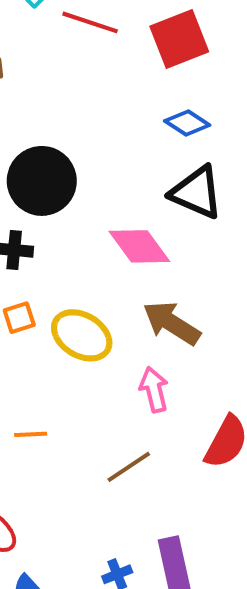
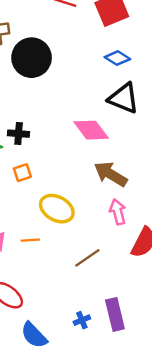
black circle: (42, 181) -> (32, 58), moved
yellow ellipse: (82, 335) -> (57, 209), moved
pink arrow: (154, 390) -> (118, 212), moved

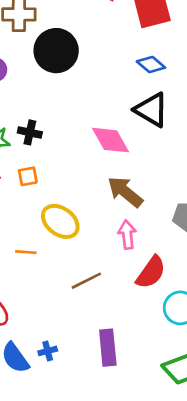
blue cross: (82, 320) -> (48, 351), moved

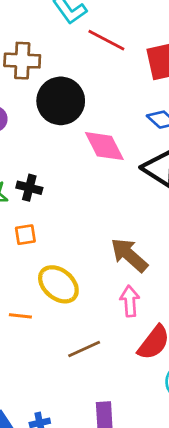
pink diamond: (110, 140) -> (104, 146), moved

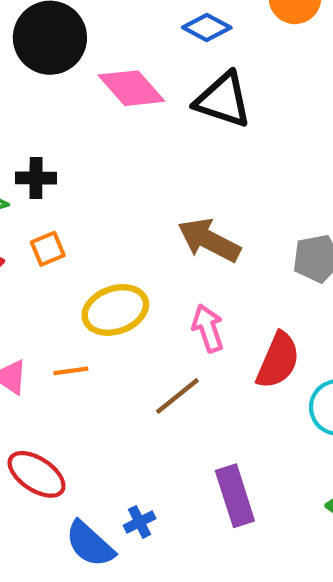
yellow ellipse: (58, 284) -> (115, 310), turned -45
pink arrow: (130, 301) -> (208, 328), moved

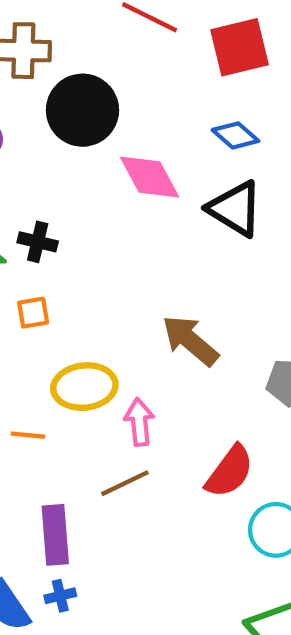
pink arrow: (208, 328) -> (139, 422), moved
purple rectangle: (235, 496) -> (55, 535), moved

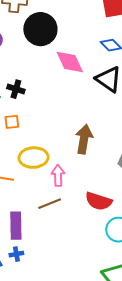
brown arrow: (190, 340) -> (84, 139), turned 56
red semicircle: (230, 472) -> (99, 201), turned 68

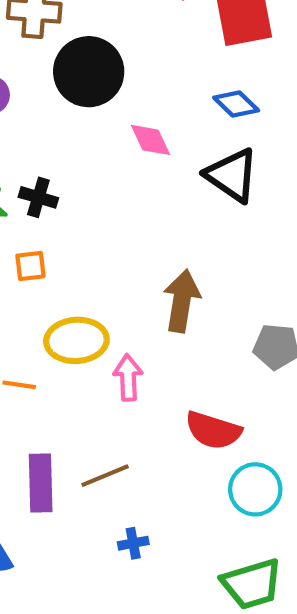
pink diamond: (70, 62) -> (150, 140), size x0.7
brown line: (50, 204) -> (105, 476), moved
blue cross: (16, 254) -> (133, 543), moved

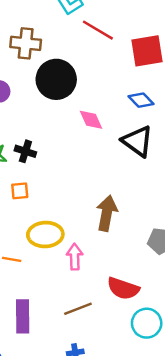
brown line: (105, 476) -> (78, 309), moved

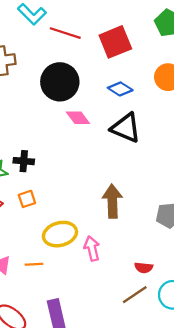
black circle: (56, 79) -> (60, 82), moved
red semicircle: (123, 288) -> (144, 268), size x0.6
brown line: (78, 309) -> (135, 295), moved

